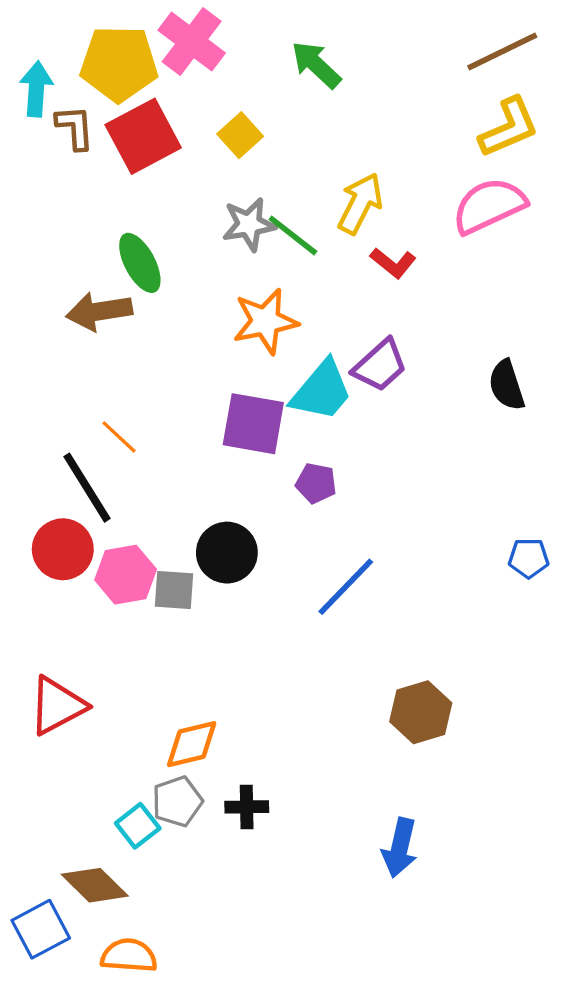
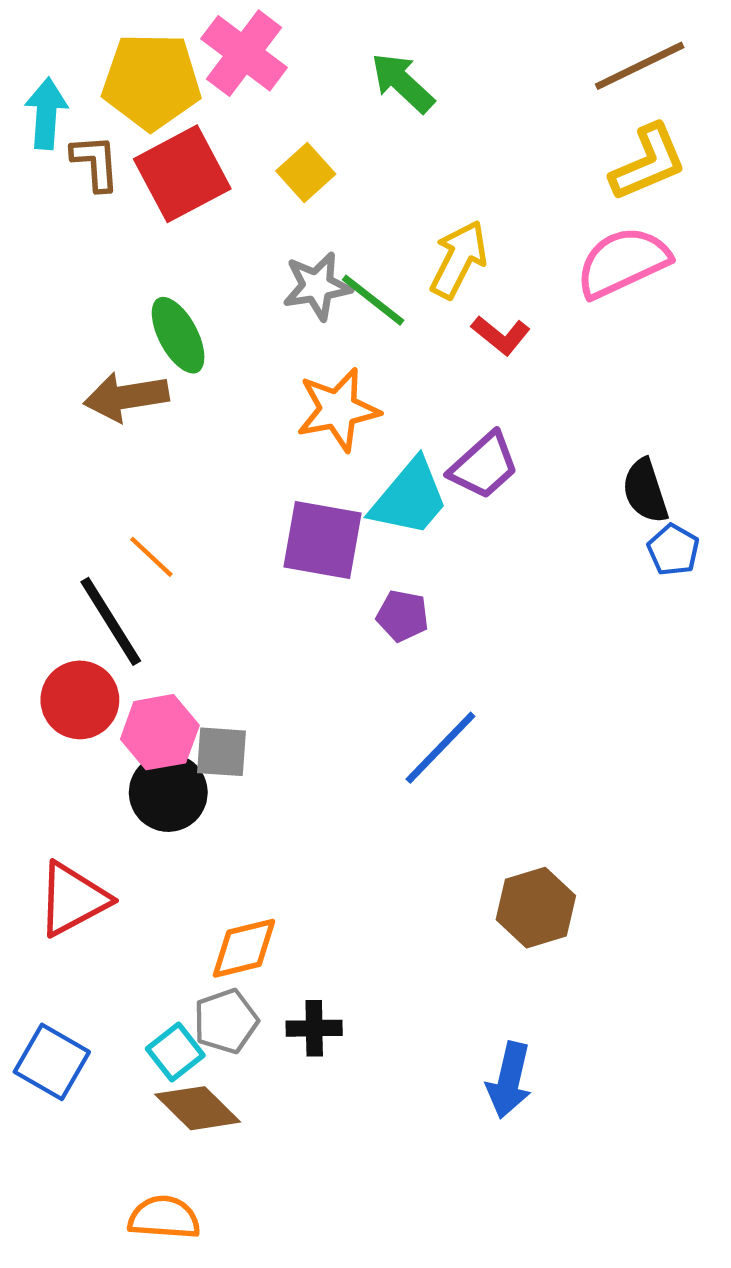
black circle: (227, 553) -> (168, 793), moved
blue pentagon: (529, 558) -> (673, 550), moved, turned 30
brown diamond: (95, 885) -> (198, 1108), moved
blue square: (41, 929) -> (52, 1062), moved, turned -32

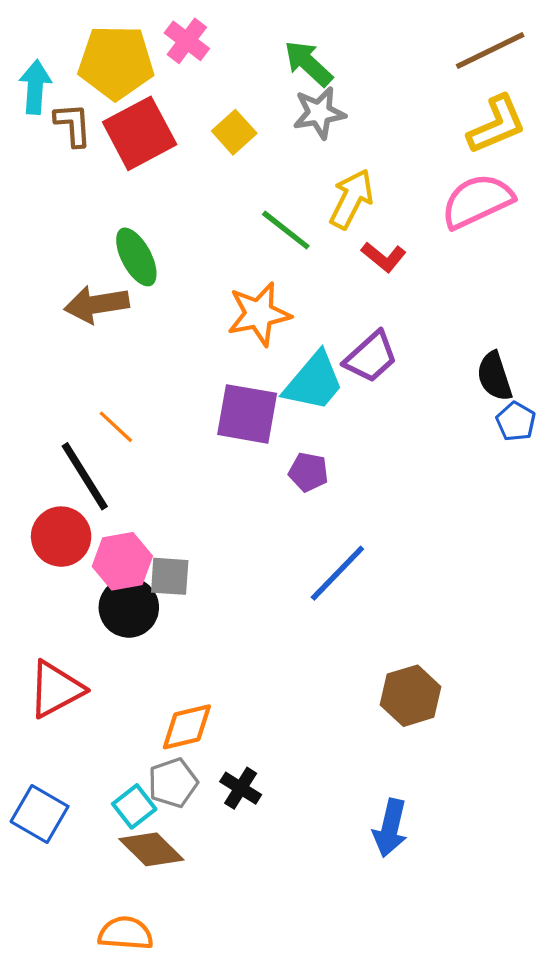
pink cross: (244, 53) -> (187, 41), size x0.7
gray star: (317, 286) -> (319, 113), moved
black cross: (314, 1028) -> (241, 788), turned 33

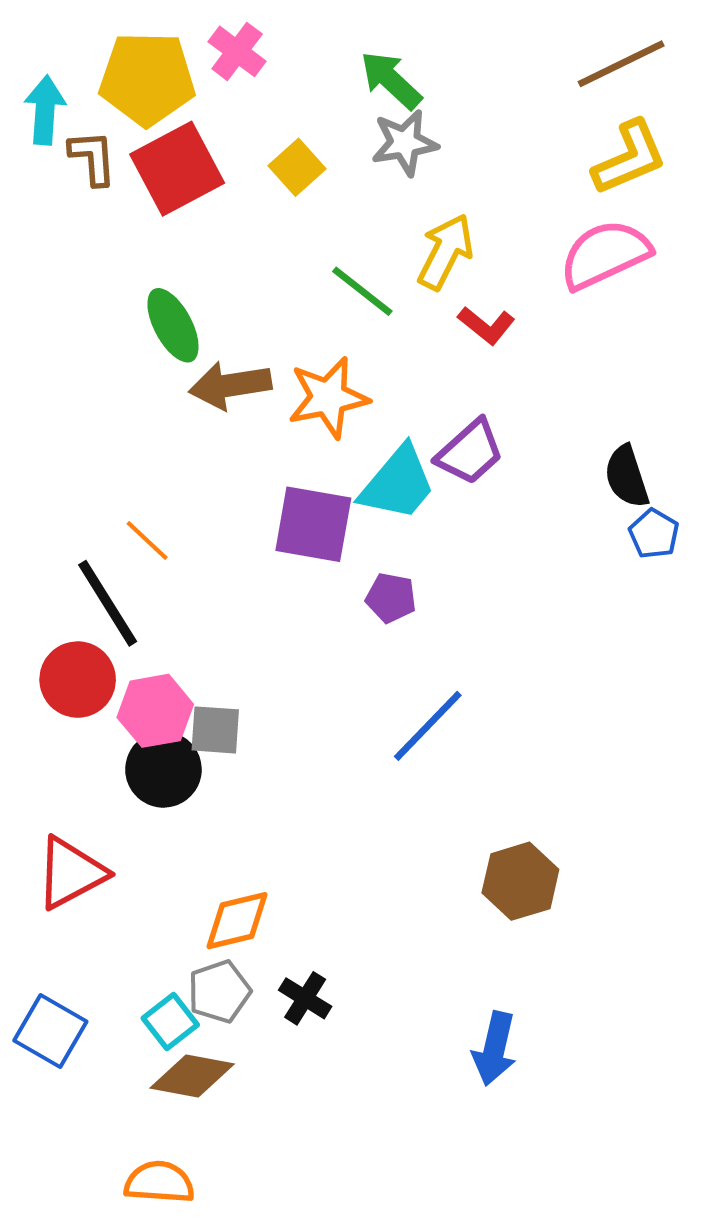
brown arrow: (97, 304) -> (230, 385), moved
brown diamond: (151, 849) -> (192, 1076), turned -34

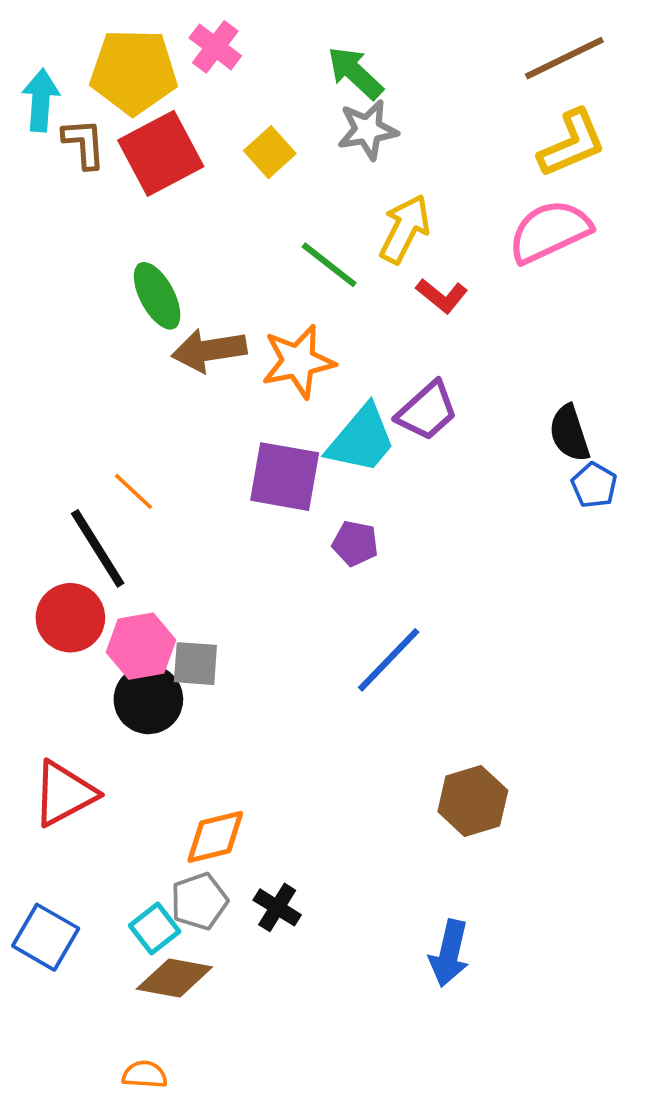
orange semicircle: (159, 1182) -> (145, 1075), size x0.7

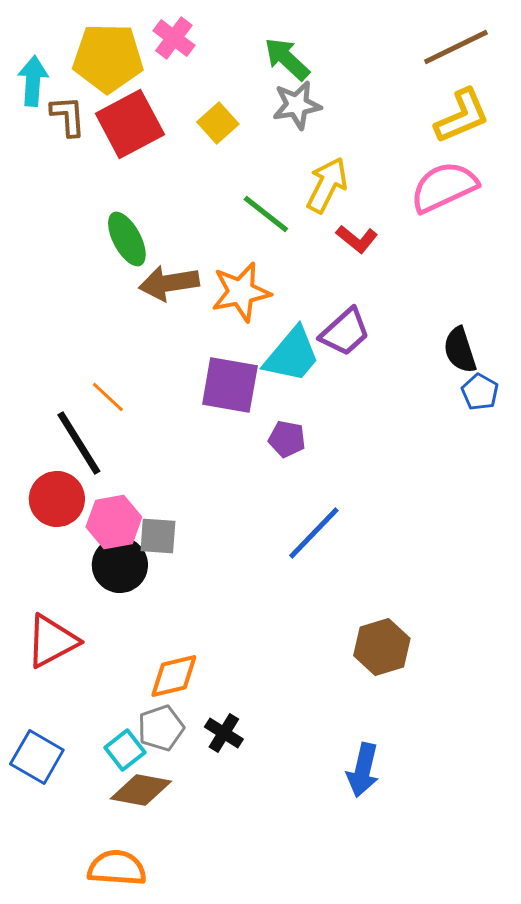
orange semicircle: (145, 1075) -> (117, 868), size x1.6

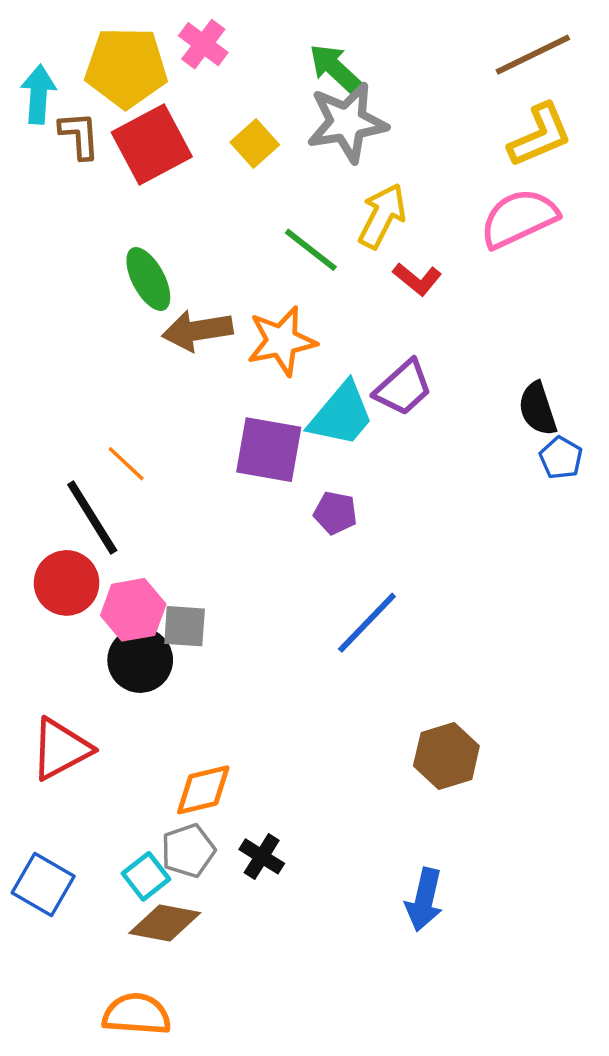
gray star: (297, 105) -> (347, 122), size x1.4

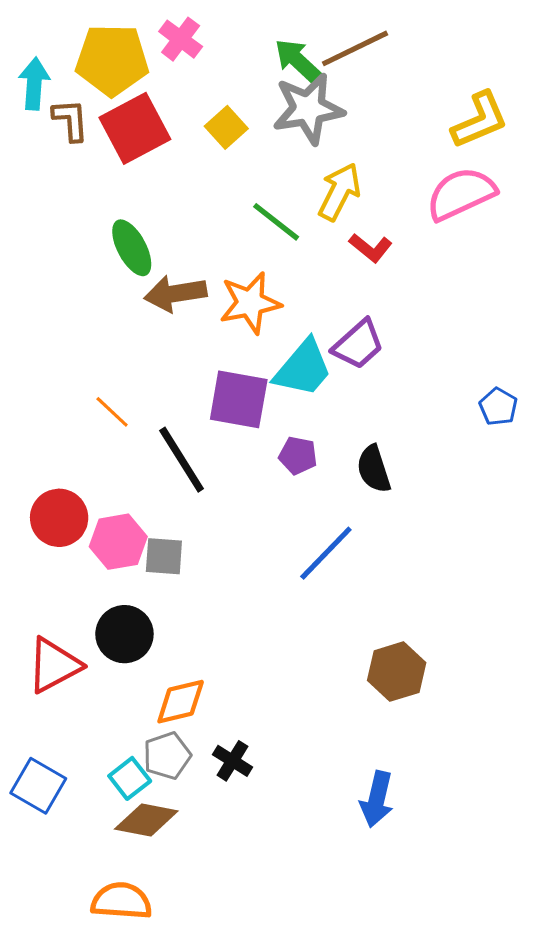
brown line: (533, 55) -> (355, 48), moved
black semicircle: (538, 409) -> (374, 469), moved
black line: (92, 517) -> (182, 460), moved
black circle: (140, 660) -> (124, 634), moved

